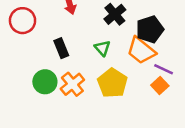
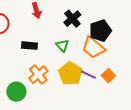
black rectangle: (61, 48) -> (29, 46), turned -63
purple line: (164, 69) -> (88, 75), moved
green circle: (45, 82) -> (16, 92), moved

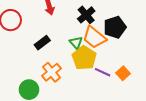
black rectangle: (29, 46) -> (42, 43), turned -42
orange trapezoid: (93, 48) -> (94, 37), moved
yellow pentagon: (70, 74) -> (84, 58), moved

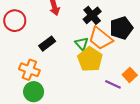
orange cross: (51, 72) -> (29, 70), moved, turned -30
purple line: (103, 72) -> (113, 84), moved

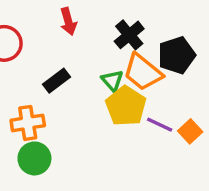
orange cross: (29, 70) -> (28, 123), turned -30
purple line: (113, 84) -> (160, 125), moved

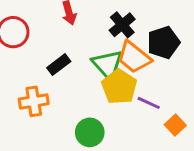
green triangle: (112, 81) -> (107, 65), size x1.6
orange square: (190, 131) -> (175, 125), moved
green circle: (34, 158) -> (90, 132), moved

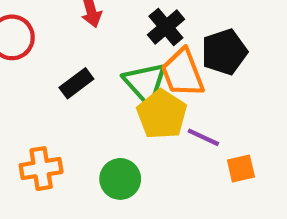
orange trapezoid: (134, 57) -> (183, 73), turned 30
orange cross: (34, 101) -> (41, 169), moved
orange square: (175, 125) -> (241, 169), turned 30

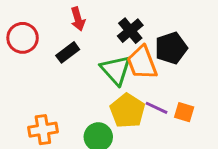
black rectangle: (76, 83) -> (68, 52), moved
yellow pentagon: (162, 114) -> (127, 111), moved
orange square: (241, 169) -> (184, 112), moved, turned 30

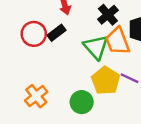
red circle: (23, 38) -> (34, 34), moved
orange cross: (43, 130) -> (36, 96), turned -30

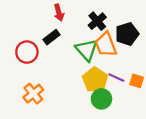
red circle: (34, 34) -> (27, 52), moved
green circle: (82, 102) -> (101, 99), moved

